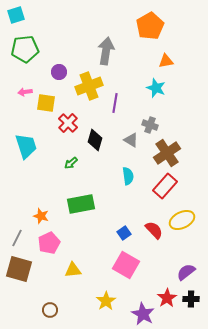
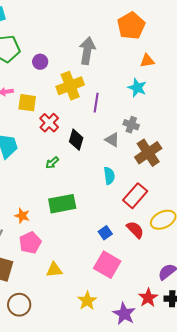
purple circle: (59, 72) -> (40, 62), moved
red rectangle: (165, 186) -> (135, 196), moved
brown circle: (50, 310) -> (19, 305), moved, size x1.5

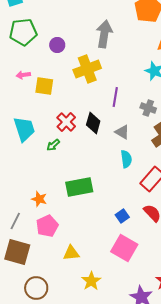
purple line: (96, 103) -> (115, 97), moved
red cross: (49, 123) -> (66, 122), moved
gray triangle: (112, 140) -> (122, 132), moved
green arrow: (52, 163) -> (53, 145), moved
yellow star: (87, 301) -> (91, 281), moved

